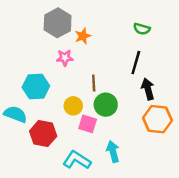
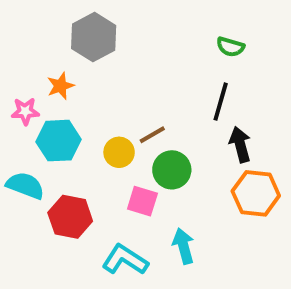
orange star: (83, 36) -> (60, 86), moved
pink star: (65, 58) -> (25, 111), moved
brown line: (94, 83) -> (152, 135), turned 63
yellow circle: (73, 106) -> (119, 152), moved

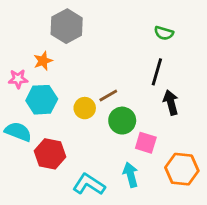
orange hexagon: (256, 193) -> (182, 169), moved
pink square: (142, 201) -> (146, 143), moved

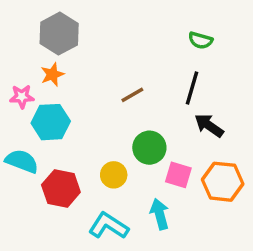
gray hexagon: (67, 26) -> (59, 34), moved
brown line: (108, 96) -> (132, 95), moved
black arrow: (171, 102) -> (209, 126), turned -40
yellow circle: (85, 108) -> (114, 175), moved
orange hexagon: (182, 169) -> (223, 182), moved

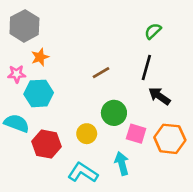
gray hexagon: (59, 34) -> (24, 26), moved
green semicircle: (200, 40) -> (153, 31), turned 120

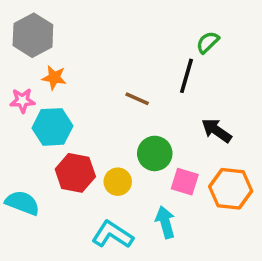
orange star: (40, 57) -> (54, 78), turned 30
black line: (146, 67) -> (187, 76), moved
brown line: (101, 73) -> (137, 99), turned 54
cyan semicircle: (17, 123) -> (22, 203), moved
red hexagon: (46, 144) -> (75, 173), moved

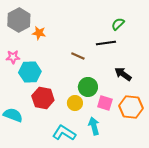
black line: (187, 76) -> (106, 43), turned 66
orange star: (54, 78) -> (39, 33), moved
yellow circle: (118, 182) -> (75, 103), moved

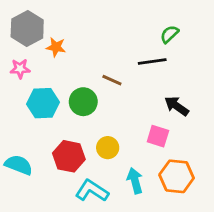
pink star: (13, 57) -> (20, 69), moved
green circle: (88, 87) -> (83, 102), moved
red hexagon: (43, 98) -> (69, 156), moved
pink square: (105, 103) -> (158, 136), moved
orange hexagon: (131, 107) -> (177, 176), moved

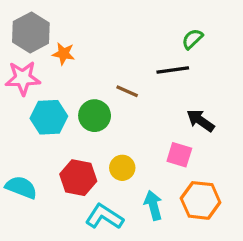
pink star: (20, 69) -> (23, 78), size x1.5

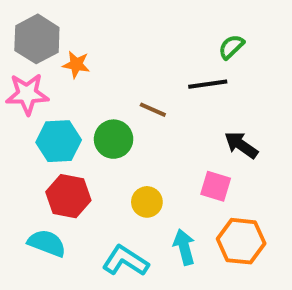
red hexagon: (78, 178) -> (68, 196), moved
cyan semicircle: (21, 187) -> (47, 243), moved

